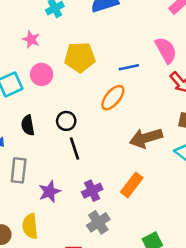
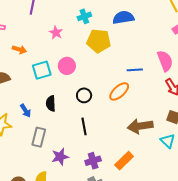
pink star: (31, 39) -> (56, 33), moved
yellow pentagon: (80, 57) -> (99, 41), moved
black circle: (66, 121) -> (84, 95), moved

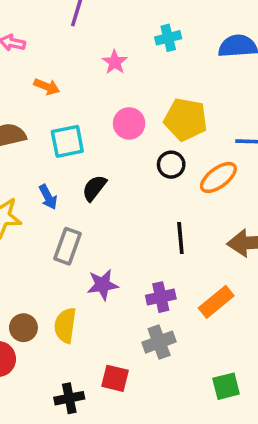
yellow pentagon: (99, 41) -> (186, 119), moved
cyan square: (42, 70) -> (67, 141), moved
black circle: (84, 95) -> (171, 165), moved
black semicircle: (51, 103) -> (94, 188), turned 35
black line: (84, 126) -> (180, 238), moved

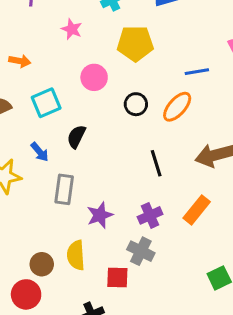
yellow pentagon: (186, 119) -> (135, 43), moved
gray cross: (159, 342) -> (141, 251), moved, turned -32
red square: (115, 378) -> (117, 277), moved

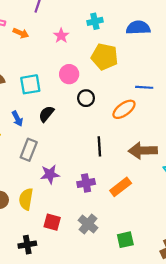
orange arrow: (20, 61) -> (21, 33), moved
black circle: (136, 104) -> (86, 98), moved
gray cross: (141, 251) -> (88, 224), moved

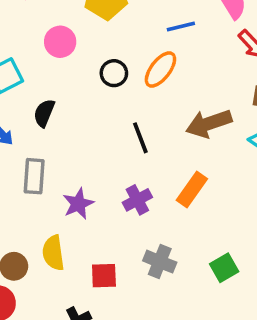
black circle: (86, 98) -> (114, 73), moved

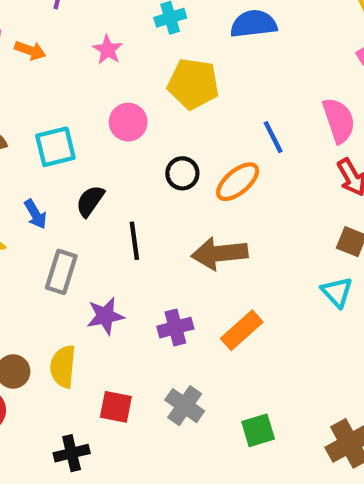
blue line: (181, 26) -> (273, 137), turned 64
brown arrow: (209, 124) -> (219, 253), moved
black line: (140, 138) -> (134, 241), moved

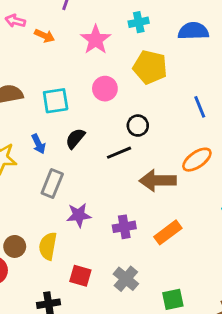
pink star: (108, 50) -> (96, 40), size x1.5
orange ellipse: (238, 182) -> (197, 160), moved
black line: (134, 241) -> (119, 153), moved, turned 70

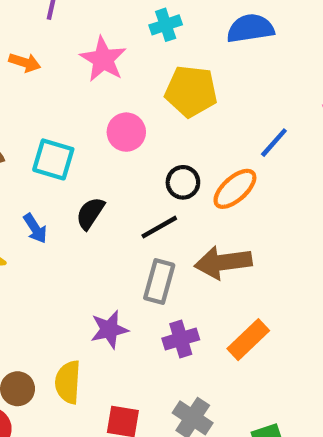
cyan square: (56, 101) -> (53, 159), turned 32
blue line: (200, 107) -> (274, 143), turned 70
orange ellipse: (197, 160) -> (235, 189), moved
gray rectangle: (52, 184) -> (159, 281), moved

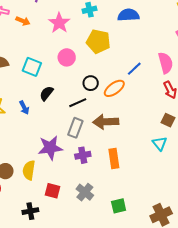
blue arrow: (35, 228) -> (24, 108), moved
purple star: (109, 329) -> (50, 148), size x1.4
orange rectangle: (248, 340) -> (114, 158), turned -60

